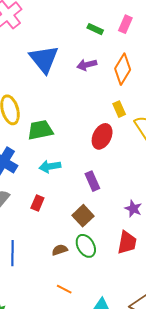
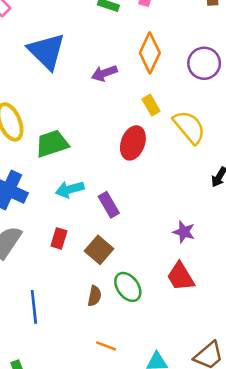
purple arrow: (87, 65) -> (104, 73), moved
purple rectangle: (92, 181) -> (109, 205), moved
brown square: (83, 216) -> (99, 250), moved
red trapezoid: (127, 242) -> (181, 277), turned 145
brown semicircle: (60, 250) -> (95, 296), turned 126

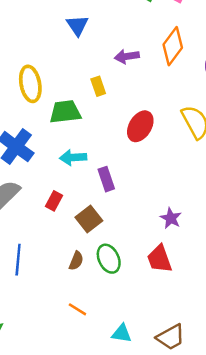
blue triangle: (47, 51) -> (77, 25), size x0.6
yellow rectangle: (151, 105) -> (98, 86), moved

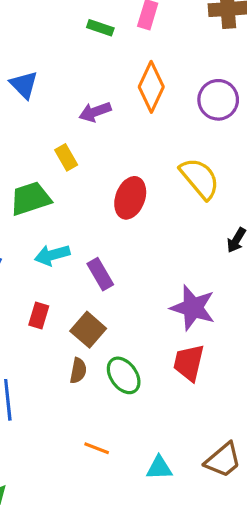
purple star: (171, 218) -> (193, 308), size x1.6
red trapezoid: (159, 259) -> (189, 363), turned 44
brown semicircle: (76, 261) -> (78, 371), moved

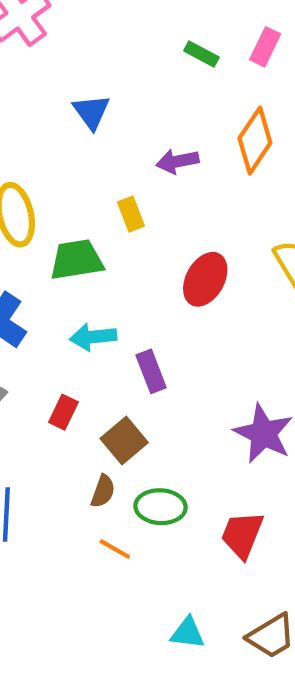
red trapezoid: (189, 363) -> (242, 535), moved
green ellipse: (124, 375) -> (160, 507), turned -60
orange line: (97, 448) -> (115, 549), moved

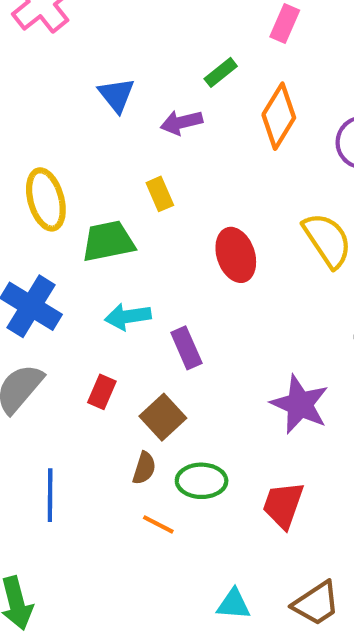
green rectangle: (201, 54) -> (221, 72), moved, turned -64
purple arrow: (177, 161) -> (181, 122), moved
red ellipse: (205, 279) -> (236, 255), turned -45

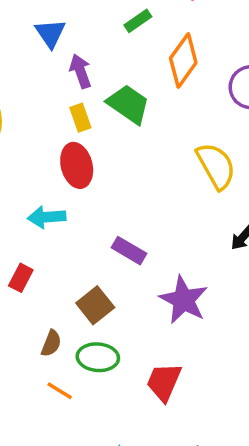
purple arrow: (181, 122) -> (81, 71), moved, turned 80
green trapezoid: (108, 241) -> (128, 104), moved, turned 42
red ellipse: (236, 255) -> (77, 165), moved
purple rectangle: (186, 348) -> (129, 251), moved, turned -40
brown square: (163, 417) -> (95, 305), moved

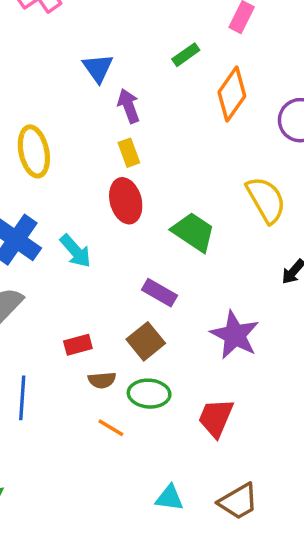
green trapezoid: (128, 104) -> (193, 232), moved
cyan arrow: (47, 217) -> (76, 251), moved, turned -126
purple rectangle: (129, 251) -> (159, 293), moved
red rectangle: (21, 278) -> (78, 345), moved, turned 48
brown semicircle: (51, 343) -> (102, 380), turned 64

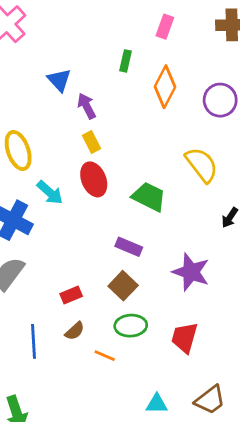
green rectangle: (186, 55) -> (126, 61), turned -35
cyan arrow: (76, 251) -> (50, 193), moved
brown semicircle: (102, 380) -> (75, 331), moved, turned -30

